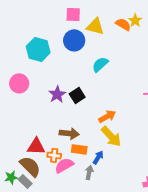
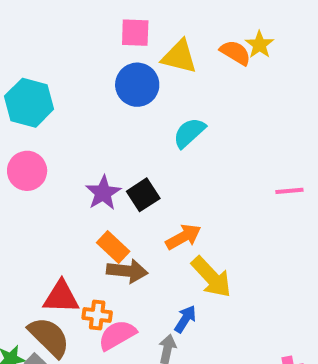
cyan hexagon: (38, 49) -> (29, 103), moved
orange arrow: (107, 116) -> (183, 237), moved
orange rectangle: (79, 149) -> (113, 247), moved, turned 35

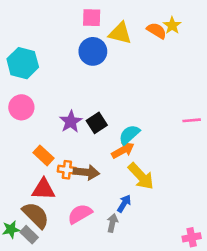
cyan semicircle: (189, 133) -> (129, 135), moved
orange rectangle: (113, 247) -> (43, 155), moved
orange cross: (97, 315) -> (67, 170), moved

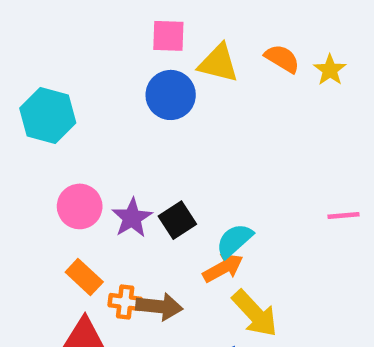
yellow star: (172, 25) -> (330, 70), moved
pink circle: (21, 107) -> (80, 206), moved

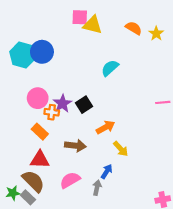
yellow triangle: (218, 63) -> (93, 25), moved
blue circle: (171, 95) -> (42, 52), moved
cyan semicircle: (234, 241) -> (110, 68), moved
orange cross: (125, 302) -> (52, 112), moved
yellow arrow: (255, 313) -> (121, 149), size x0.7

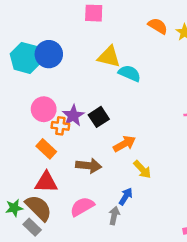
yellow triangle: (93, 25) -> (109, 57), moved
cyan semicircle: (110, 68) -> (130, 73), turned 66
green star: (13, 193) -> (14, 208), moved

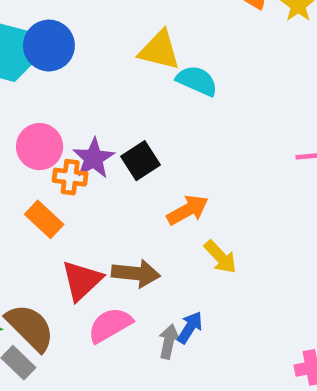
brown arrow: (89, 166) -> (136, 273), moved
red triangle: (46, 182) -> (82, 280), moved, turned -45
blue arrow: (126, 196) -> (190, 327), moved

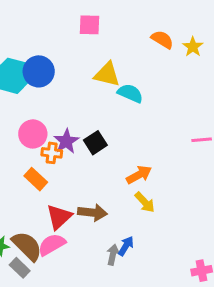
orange arrow: (188, 210) -> (139, 175), moved
pink semicircle: (110, 325) -> (52, 245), moved

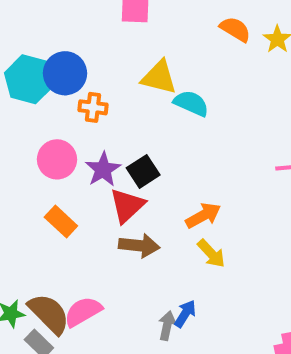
orange cross: (52, 153) -> (93, 107), moved
brown arrow: (92, 213) -> (139, 246), moved
red triangle: (59, 217) -> (127, 205), moved

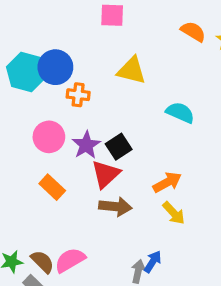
cyan semicircle: (191, 103) -> (180, 113), moved
brown semicircle: (49, 314) -> (42, 262), size x0.7

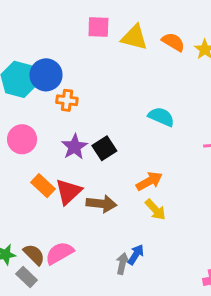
yellow triangle: (132, 70) -> (134, 37), moved
pink circle: (49, 137) -> (22, 139), moved
red triangle: (106, 174) -> (68, 192), moved

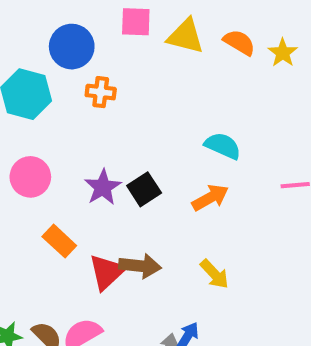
blue circle: (46, 75) -> (72, 47), moved
orange cross: (67, 100) -> (101, 92), moved
orange arrow: (149, 181) -> (210, 198), moved
red triangle: (68, 192) -> (107, 272), moved

